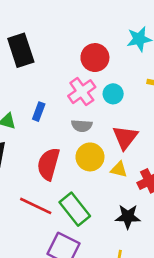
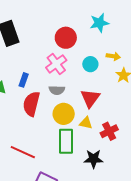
cyan circle: (113, 94) -> (90, 64), moved
red semicircle: (48, 164) -> (31, 104), moved
green rectangle: (75, 209) -> (66, 141), moved, turned 40

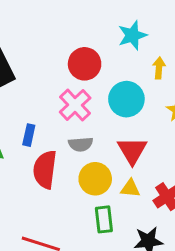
yellow arrow: (113, 56) -> (159, 68), moved, turned -88
cyan circle: (90, 64) -> (126, 99), size x1.5
green rectangle: (66, 141) -> (104, 219), size x0.7

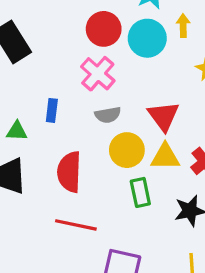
cyan circle: (126, 99) -> (147, 38), moved
red semicircle: (45, 169) -> (69, 172), moved
yellow triangle: (130, 188) -> (165, 157), size x1.4

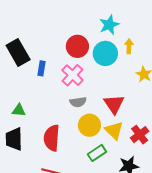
blue rectangle: (52, 110) -> (41, 68), moved
yellow triangle: (165, 157) -> (114, 130), turned 42
green rectangle: (140, 192) -> (97, 153), turned 66

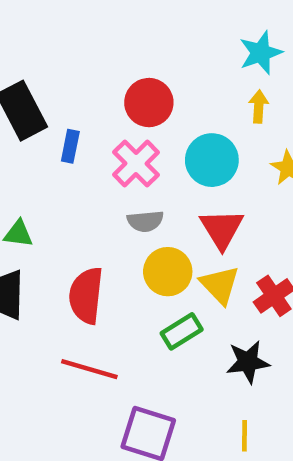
cyan star: (109, 25) -> (261, 53), moved
cyan circle: (105, 53) -> (212, 160), moved

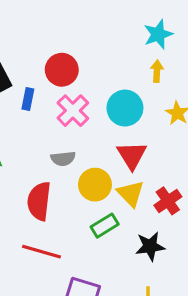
red circle: (149, 103) -> (62, 70), moved
gray semicircle: (145, 221) -> (63, 159), moved

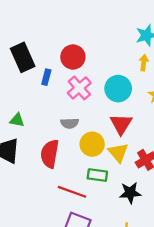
green rectangle: (105, 226) -> (97, 175), turned 36
red line: (42, 252) -> (72, 192), moved

